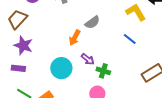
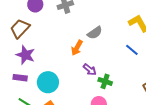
cyan circle: (61, 68) -> (48, 82), moved

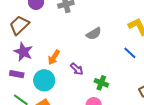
orange arrow: (77, 48) -> (54, 57), moved
purple arrow: (90, 70) -> (77, 69), moved

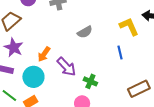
blue line: (130, 53) -> (120, 53), turned 32
purple arrow: (77, 69) -> (66, 67), size x1.5

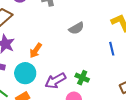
purple arrow: (66, 67) -> (55, 81), moved, turned 105

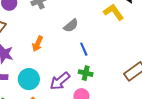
blue line: (112, 49) -> (84, 49), moved
orange arrow: (36, 50) -> (38, 44), moved

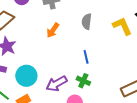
gray semicircle: (71, 26) -> (87, 22), moved, turned 126
orange arrow: (38, 44) -> (53, 30), moved

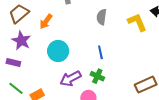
orange arrow: (53, 30) -> (46, 21), moved
cyan circle: (26, 76) -> (58, 51), moved

